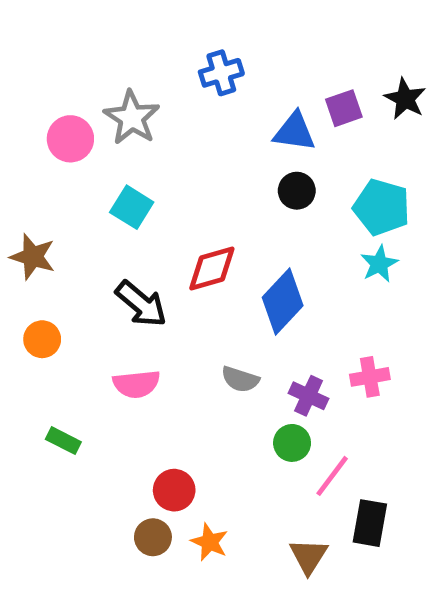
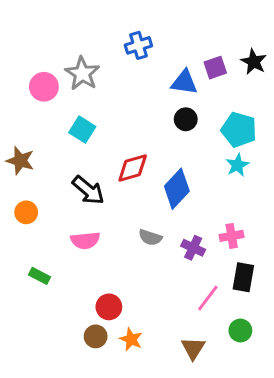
green circle: (292, 443) -> (240, 331), moved
black rectangle: (370, 523) -> (243, 277), moved

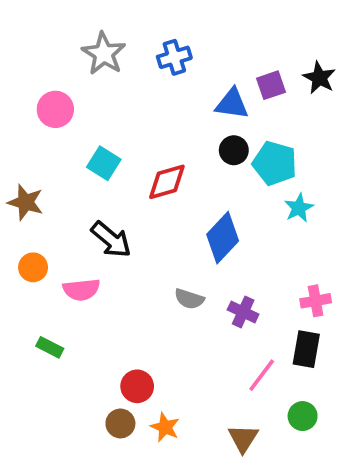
gray star: (82, 73) -> (104, 54), moved
cyan pentagon: (239, 130) -> (275, 163), moved
red diamond: (133, 168) -> (167, 182), moved
pink cross: (232, 236) -> (316, 301), moved
pink semicircle: (85, 240) -> (81, 290), moved

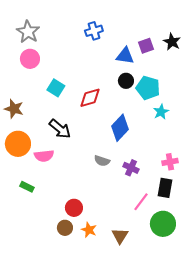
gray star: (104, 54) -> (28, 32), moved
orange circle: (33, 267) -> (18, 144), size x1.6
green circle: (303, 416) -> (163, 224), size x1.6
brown triangle: (243, 438) -> (120, 236), moved

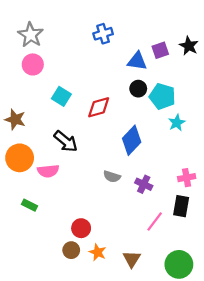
green circle: (163, 224) -> (179, 264), moved

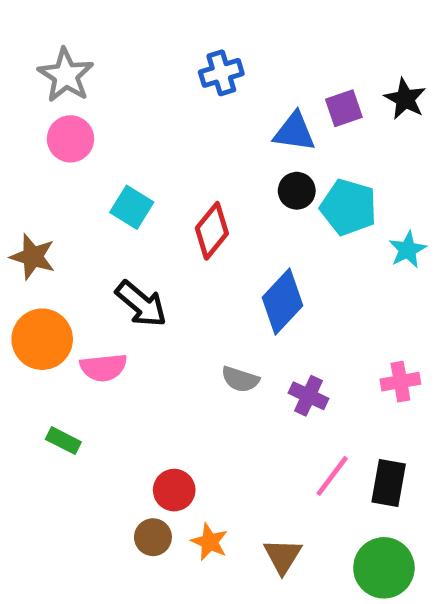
red diamond: (99, 107) -> (212, 231), turned -35
cyan star: (177, 123) -> (408, 250), moved
black rectangle: (181, 206) -> (389, 483), moved

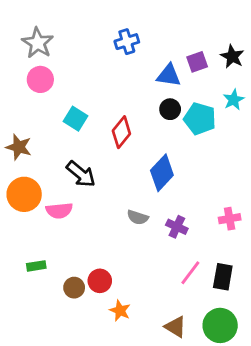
cyan star: (408, 250) -> (234, 100), moved
green rectangle: (63, 441) -> (36, 266), moved, turned -36
brown circle: (153, 537) -> (74, 288), moved
brown triangle: (283, 556) -> (175, 327), moved, turned -30

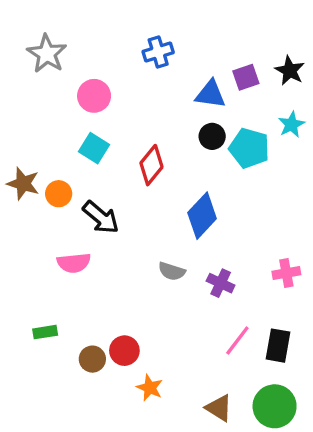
pink circle: (40, 79) -> (94, 96), moved
orange circle: (24, 194) -> (59, 194), moved, size x0.6

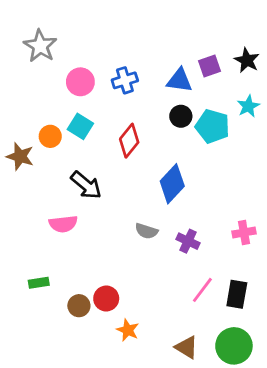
blue cross: (158, 52) -> (125, 80), moved
orange circle: (59, 194) -> (50, 136), moved

